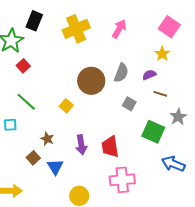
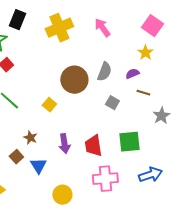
pink arrow: (119, 29) -> (102, 28), turned -66
green square: (153, 132) -> (129, 142), moved, turned -30
blue arrow: (173, 164) -> (150, 175), moved, turned 140

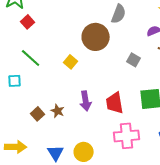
gray semicircle: (104, 72) -> (119, 14), moved
brown star: (30, 138) -> (58, 111), moved
blue triangle: (38, 166) -> (56, 153), moved

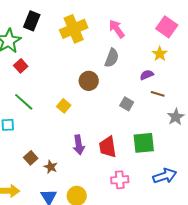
brown circle: (96, 37) -> (89, 81), size x0.7
brown star: (58, 111) -> (51, 167), moved
pink cross: (127, 136) -> (120, 180), size x0.7

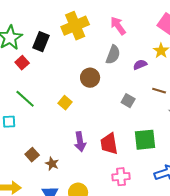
black rectangle: (32, 21) -> (41, 42), moved
purple semicircle: (147, 75) -> (140, 65), moved

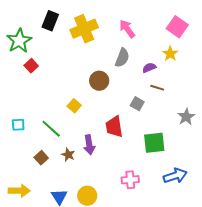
black rectangle: (41, 42) -> (50, 21), moved
brown line: (159, 91) -> (157, 88), moved
green line: (25, 99) -> (51, 129), moved
red trapezoid: (109, 144) -> (114, 127), moved
brown star: (52, 164) -> (68, 155), moved

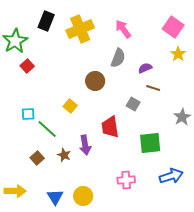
yellow star: (170, 54) -> (178, 54), moved
cyan square: (18, 125) -> (28, 114), moved

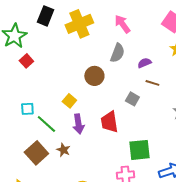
green square: (150, 143) -> (139, 150), moved
purple arrow: (85, 145) -> (78, 124), moved
brown square: (37, 158) -> (36, 153), size x1.6

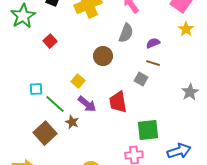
red square: (26, 61) -> (50, 41), moved
brown line: (152, 83) -> (153, 63), moved
purple arrow: (78, 124) -> (87, 104), turned -42
brown star: (63, 150) -> (72, 122), moved

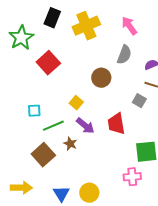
red square: (50, 41) -> (48, 63), size x1.6
green line: (55, 104) -> (53, 126), turned -65

